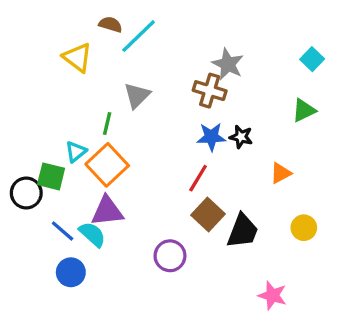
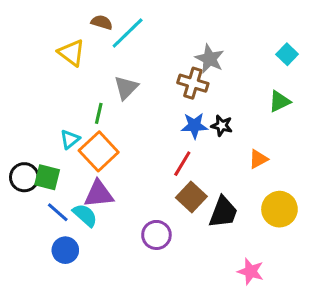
green square: (51, 176) -> (47, 177), moved
yellow circle: (304, 228) -> (279, 209), size x1.5

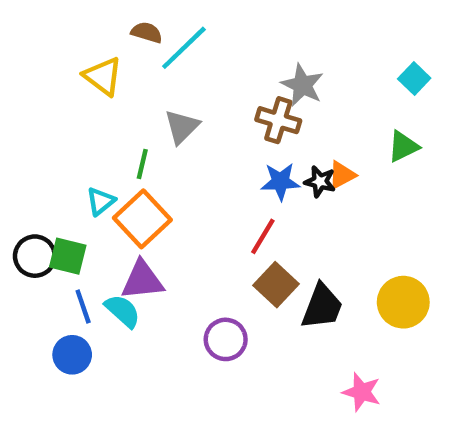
orange triangle: (258, 159) -> (342, 175), moved
blue line: (58, 212) -> (83, 307), turned 30
blue circle: (65, 250) -> (72, 355), moved

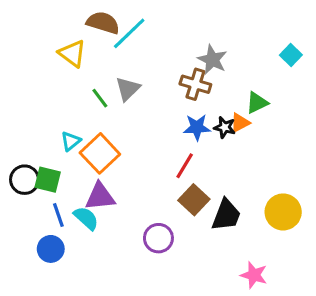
brown semicircle: (147, 32) -> (103, 23), size x1.5
green triangle: (403, 146) -> (257, 103), moved
green line: (142, 164) -> (100, 98), moved, turned -50

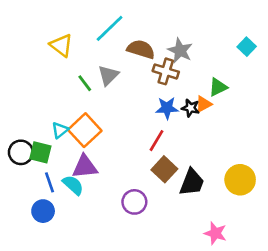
brown semicircle: (103, 23) -> (141, 49), moved
cyan triangle: (71, 141) -> (60, 130), moved

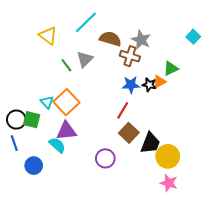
cyan triangle: (60, 130) -> (47, 102), turned -32
yellow circle: (240, 180) -> (168, 156), moved
blue line: (50, 182) -> (14, 143), moved

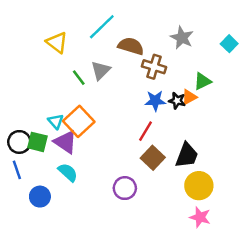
gray star: (141, 40) -> (182, 38), moved
purple triangle: (66, 131) -> (65, 142), moved, turned 40
black trapezoid: (150, 143) -> (187, 155), moved

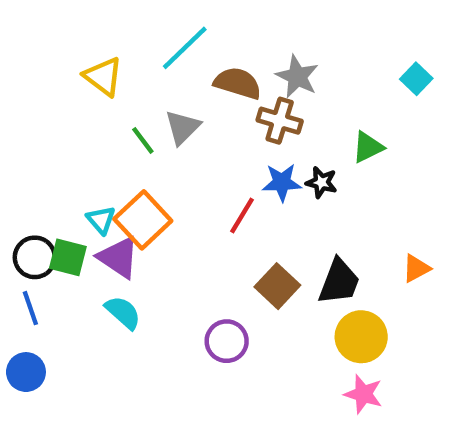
gray star: (182, 38) -> (297, 77), moved
orange triangle: (189, 97) -> (416, 268), moved
red line: (145, 131) -> (242, 215), moved
blue circle: (40, 197) -> (26, 372), moved

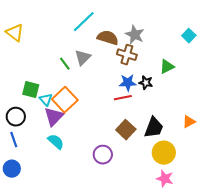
yellow triangle: (103, 77) -> (15, 33), moved
red line: (242, 215) -> (123, 98), moved, turned 48
green square: (68, 257) -> (31, 90), moved
purple triangle: (119, 257) -> (54, 117), turned 40

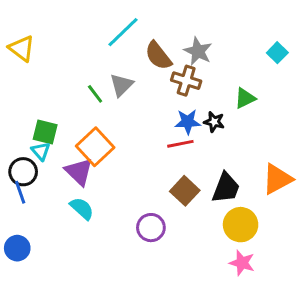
brown semicircle: (108, 38) -> (158, 56), turned -145
cyan triangle: (46, 100) -> (41, 151), moved
purple triangle: (54, 117) -> (79, 172), turned -30
orange triangle: (189, 122) -> (277, 179), size x1.6
blue line: (14, 140) -> (20, 192), moved

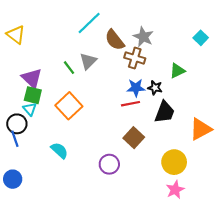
purple triangle: (79, 172) -> (32, 78), moved
black trapezoid: (226, 188) -> (165, 112), moved
pink star: (242, 263) -> (175, 190), turned 30

